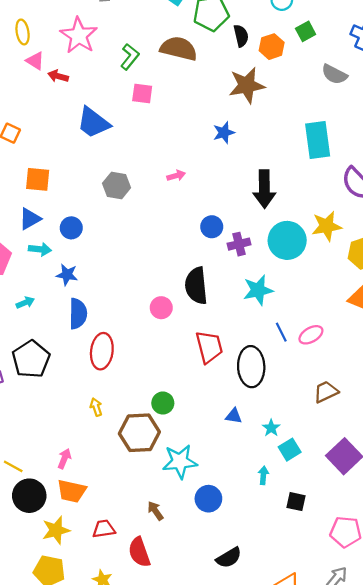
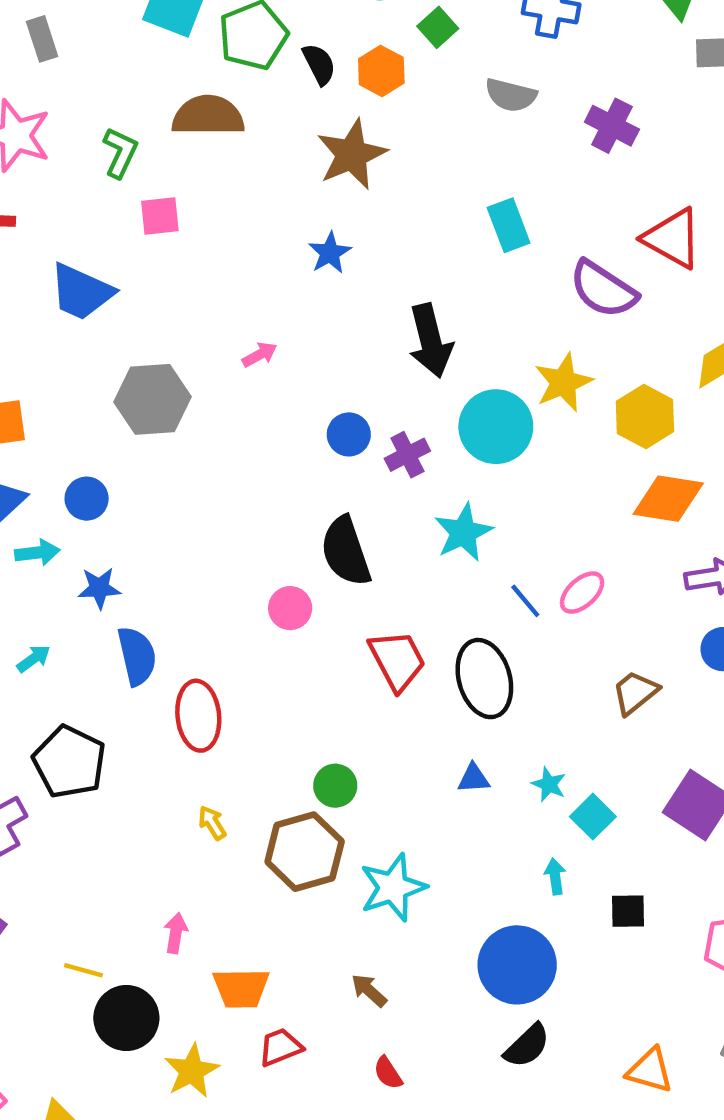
cyan rectangle: (318, 140) -> (509, 225), size x0.7
gray hexagon: (117, 186) -> (153, 399), size x1.4
orange trapezoid: (72, 491) -> (241, 988), moved
blue circle: (208, 499) -> (517, 965), moved, size x1.5
red semicircle: (139, 552) -> (388, 1073), moved, size x0.6

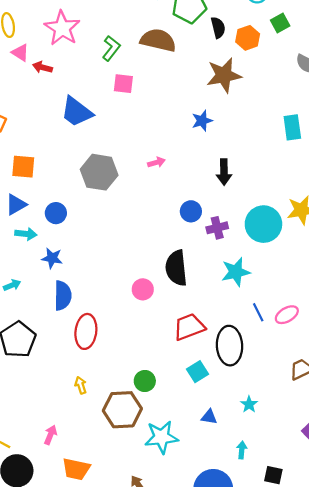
black arrow: (431, 341) -> (224, 172), moved, size x0.7
red trapezoid: (397, 660) -> (189, 327), turned -96
blue triangle: (474, 778) -> (209, 417), moved
cyan square: (593, 817) -> (198, 372), moved

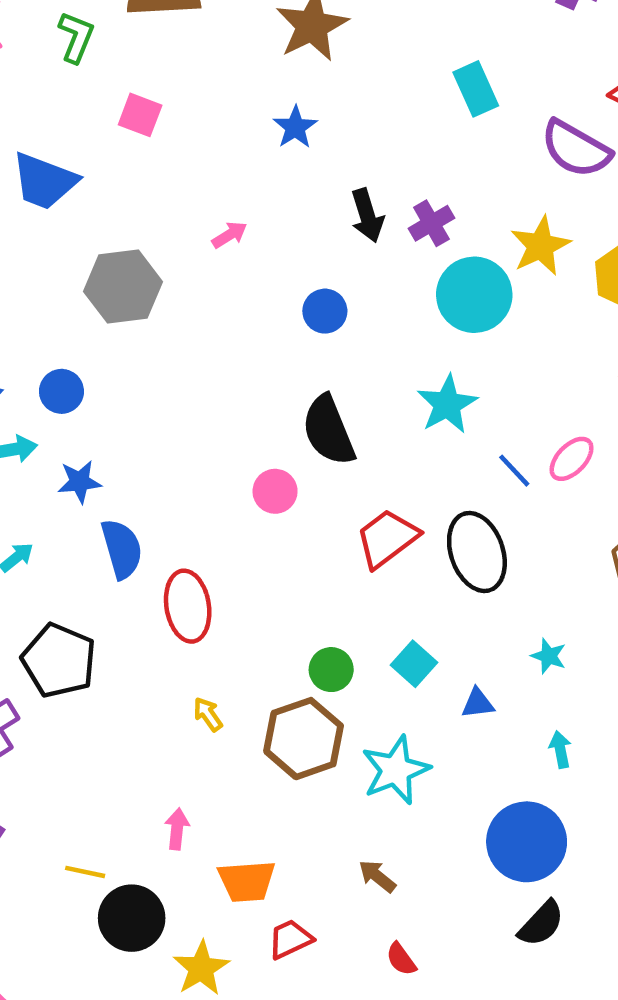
pink square: (123, 84) -> (140, 115), moved, turned 30
purple cross: (217, 228) -> (431, 223), moved
cyan square: (198, 372) -> (414, 664), moved

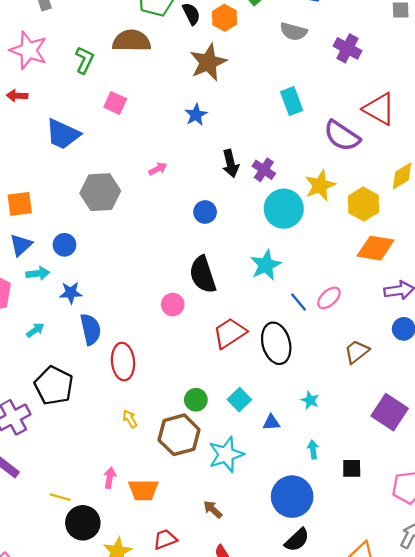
purple cross: (431, 223) -> (264, 170), turned -30
orange trapezoid: (247, 881) -> (143, 490), moved

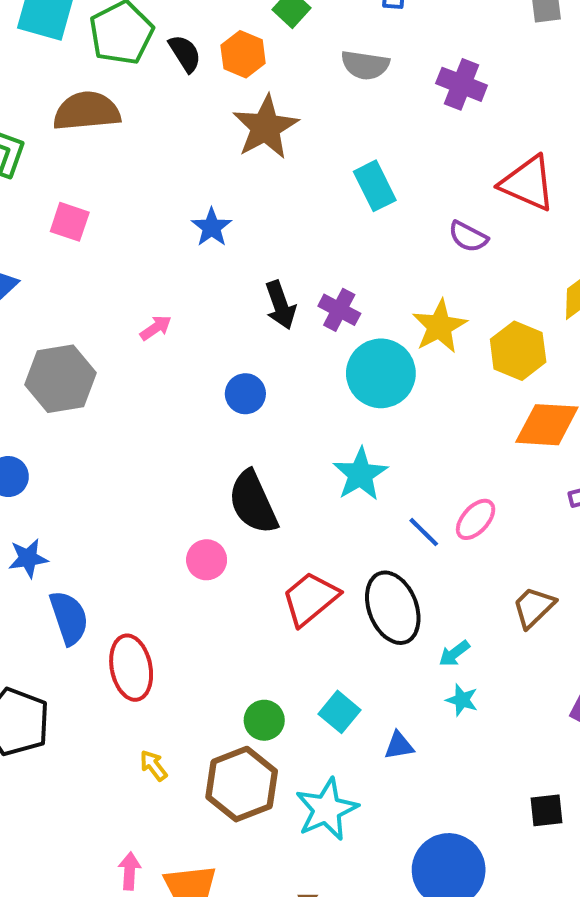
brown star: (208, 62) -> (266, 127), moved
purple semicircle: (342, 136) -> (468, 237), size x0.6
cyan arrow: (313, 449) -> (454, 654), moved, turned -114

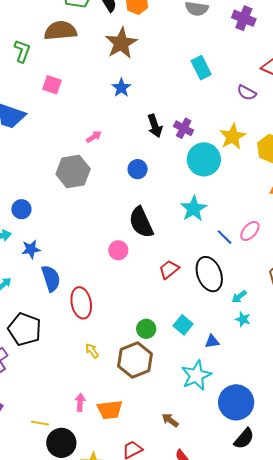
brown star: (266, 127) -> (121, 43), moved
gray hexagon: (60, 379) -> (73, 171), moved
red trapezoid: (310, 599) -> (169, 269), size x0.7
cyan star: (327, 809) -> (196, 375), moved

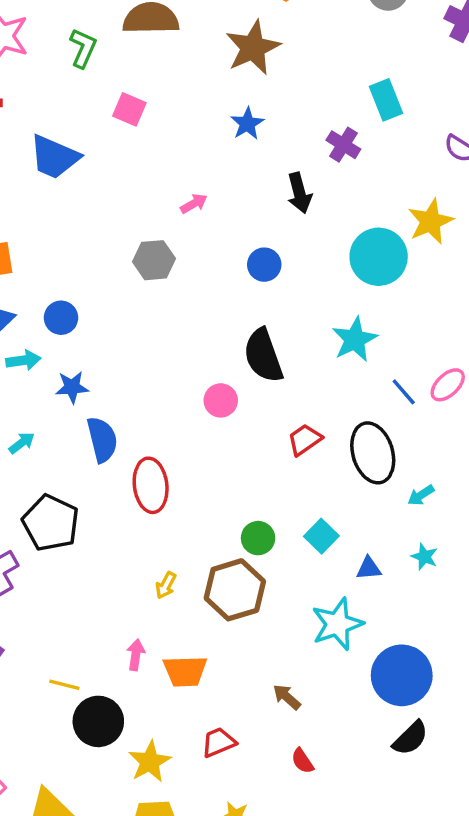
purple cross: (184, 128) -> (343, 145), moved
gray hexagon: (73, 171) -> (154, 260), size x0.7
cyan star: (243, 319) -> (424, 557), moved
yellow arrow: (92, 351) -> (166, 585), moved, turned -119

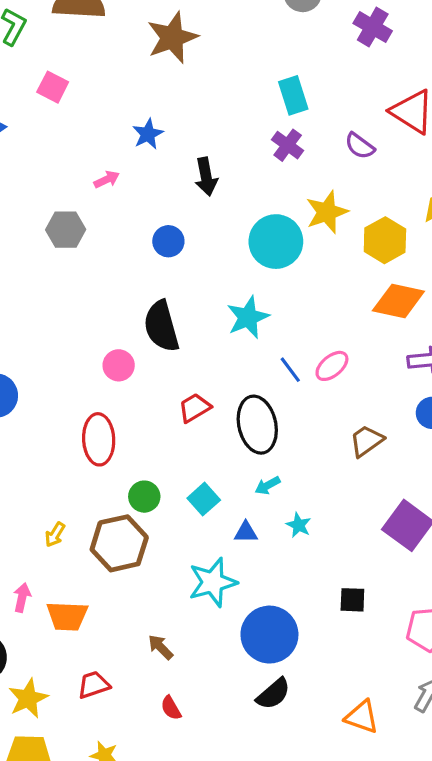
blue star: (247, 124) -> (148, 134), moved
purple cross: (343, 145) -> (288, 145), moved
red ellipse: (151, 485) -> (99, 439), moved
cyan arrow: (421, 495) -> (268, 485), moved

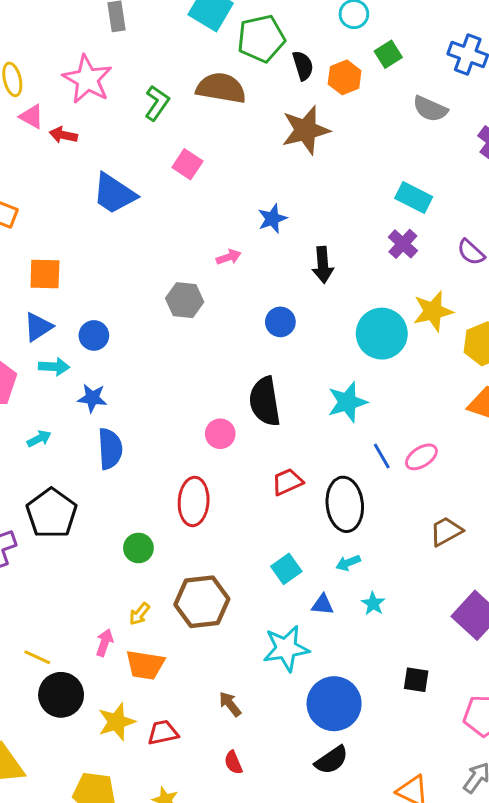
cyan rectangle: (293, 95) -> (414, 198), turned -52
green circle: (144, 497) -> (138, 548), moved
yellow arrow: (55, 535) -> (140, 614), moved
yellow star: (28, 698) -> (117, 722), moved

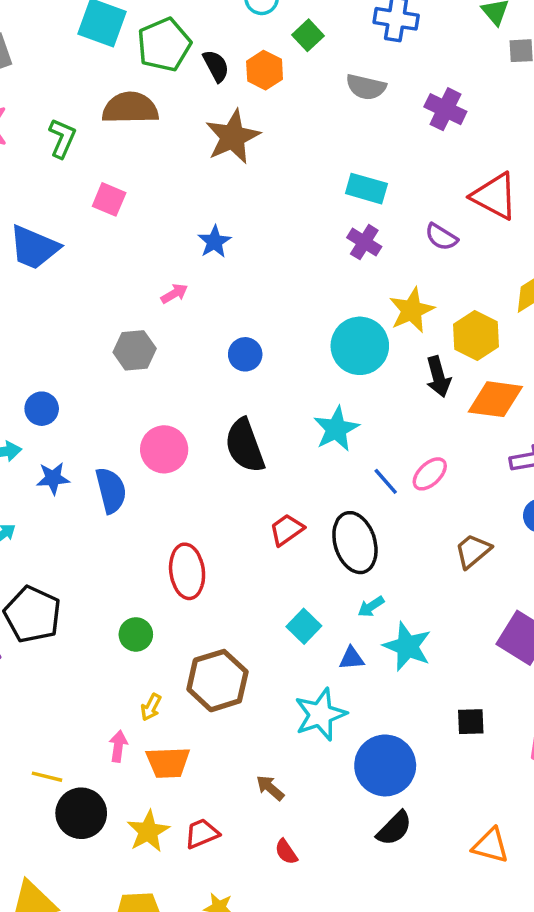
black arrow: (323, 265) -> (438, 377), moved
pink circle: (220, 434) -> (164, 449), moved, size x1.4
blue semicircle: (110, 449) -> (111, 490), moved
cyan star: (373, 604) -> (407, 646), size x1.8

